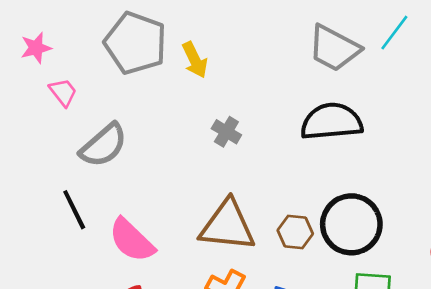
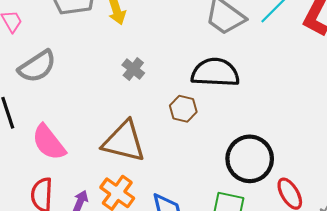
black circle: (351, 224) -> (250, 159), moved
brown hexagon: (295, 232) -> (183, 109), moved

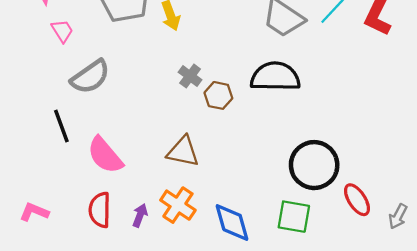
brown hexagon: (183, 109) -> (218, 95), moved
brown triangle: (124, 141) -> (183, 152), size x0.7

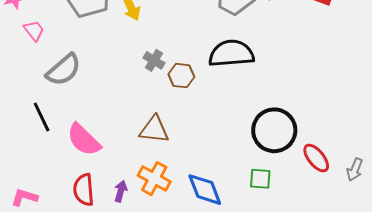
green square: (294, 217) -> (260, 179), size x0.7

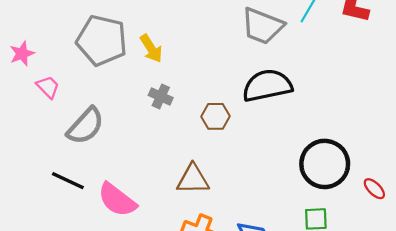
gray cross: (154, 60) -> (161, 97), moved
black line: (42, 117) -> (68, 181), turned -32
red ellipse: (316, 158) -> (374, 189), size x0.7

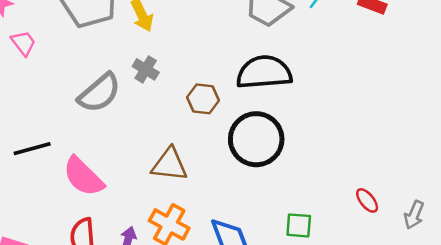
gray semicircle: (86, 126) -> (99, 93), moved
black circle: (325, 164) -> (256, 139), moved
black line: (68, 181) -> (32, 149), turned -48

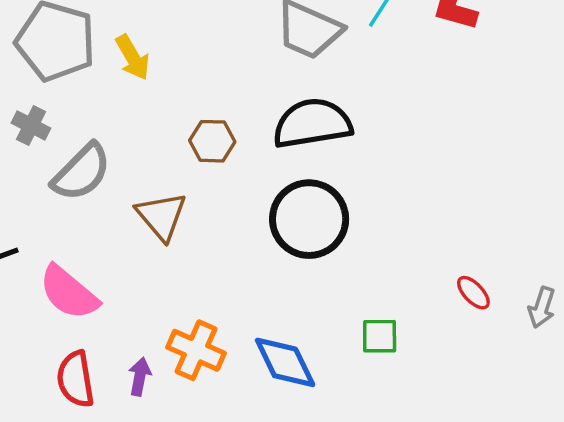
gray cross: (146, 69) -> (31, 126), moved
brown hexagon: (203, 99) -> (212, 141), moved
brown triangle: (169, 165) -> (161, 216), moved, turned 48

